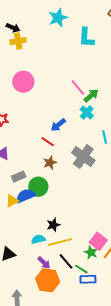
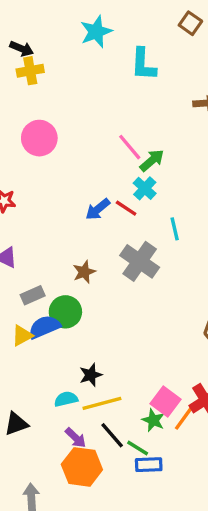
red line: (48, 142) -> (126, 208), moved

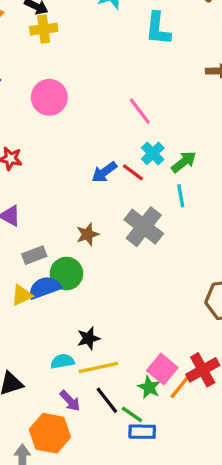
green arrow: (152, 160) -> (184, 162), moved
orange hexagon: (82, 467) -> (50, 433), moved

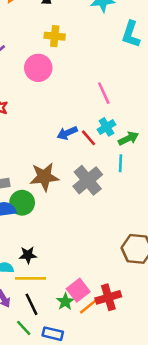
yellow cross: (44, 29) -> (55, 36), moved
brown star: (87, 234) -> (44, 177), size x1.6
green line: (132, 414) -> (24, 328), moved

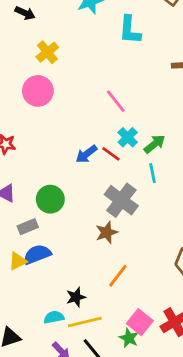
yellow cross: (55, 36) -> (47, 52), turned -30
brown star: (44, 177) -> (107, 232), moved, size x0.7
green circle: (22, 203) -> (50, 199), moved
orange line: (89, 306) -> (118, 276), moved

